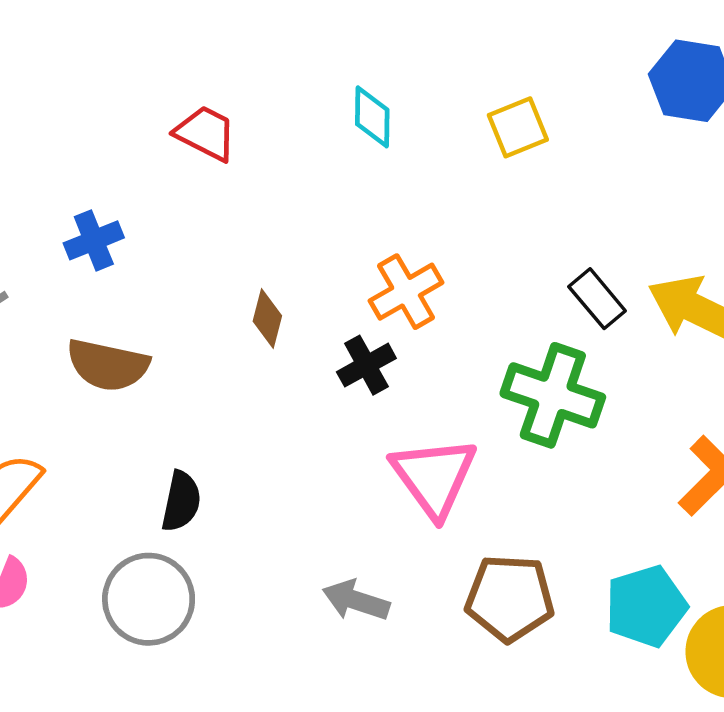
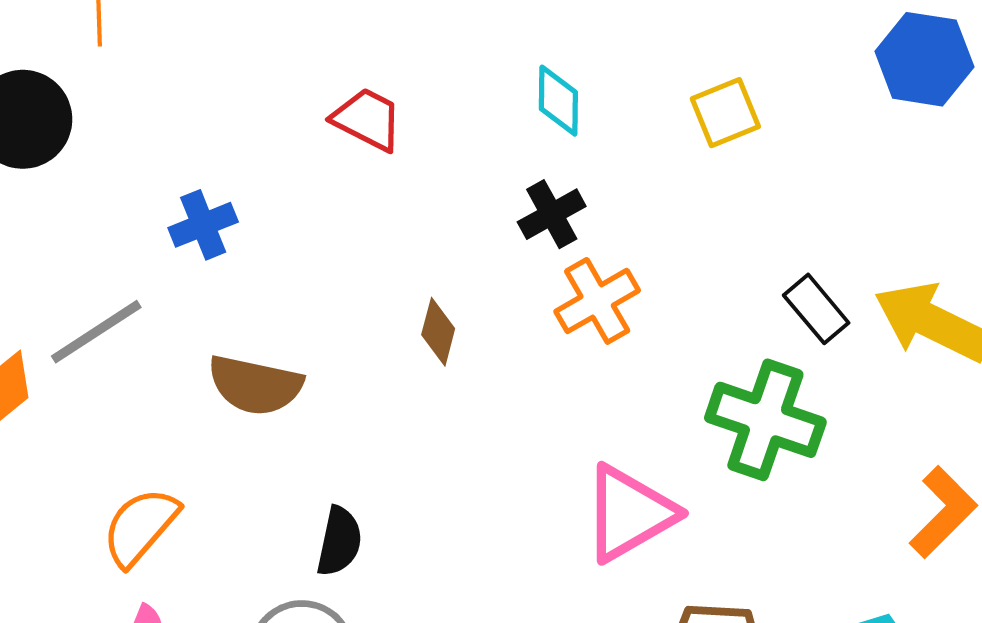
blue cross: (94, 240) -> (203, 225), moved
black cross: (366, 365) -> (552, 214), moved
pink triangle: (434, 477) -> (629, 513), turned 36

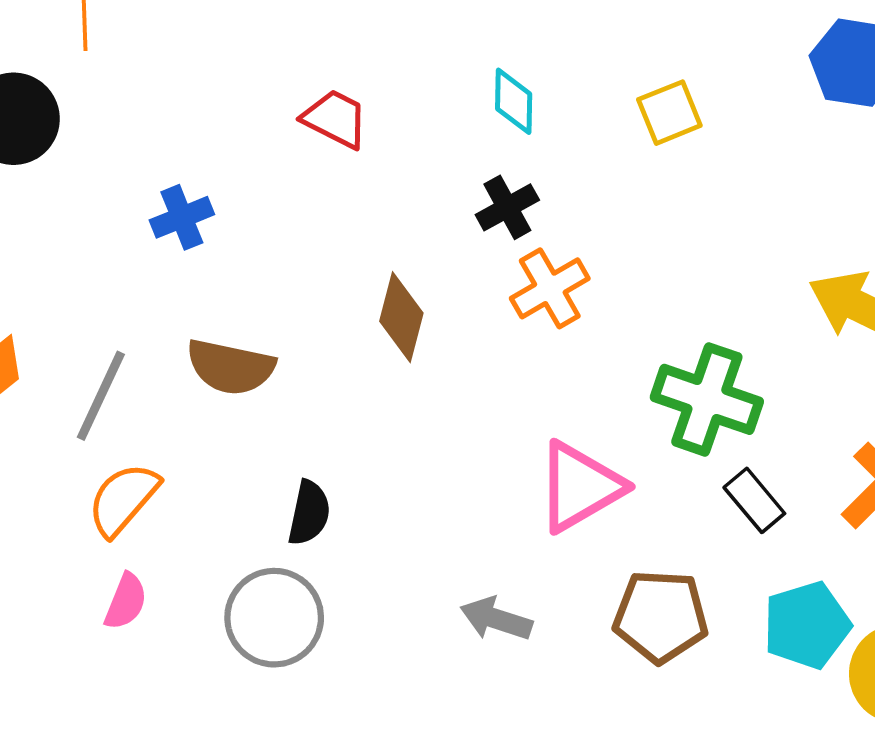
black rectangle: (816, 309) -> (754, 500), moved
gray line: (96, 332) -> (101, 396), moved, turned -32
brown diamond: (438, 332) -> (401, 317), size x1.4

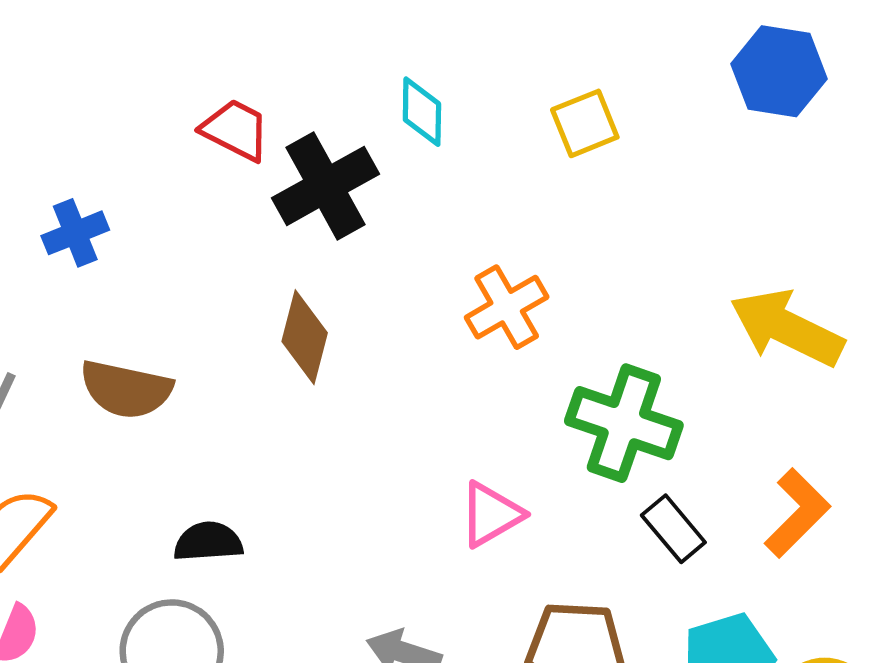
black cross: (507, 207) -> (325, 186), moved, size x1.6
orange cross: (550, 288) -> (507, 307), moved
pink triangle: (580, 487) -> (491, 514), size x0.7
black semicircle: (309, 513) -> (208, 542), turned -106

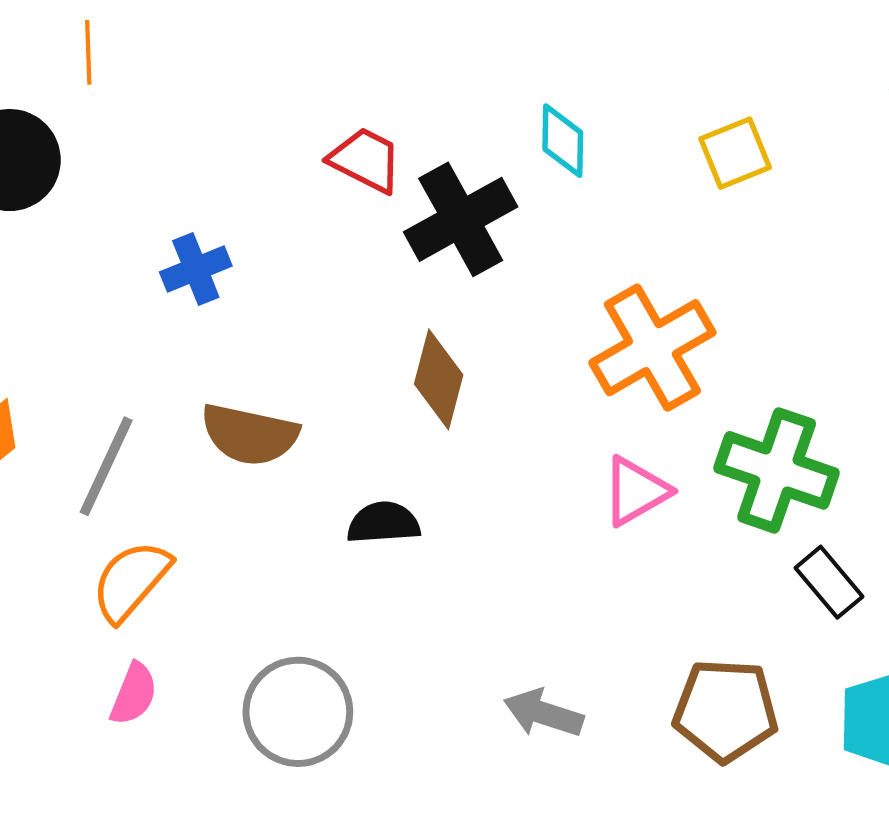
orange cross: (507, 307) -> (652, 348), size x1.4
pink triangle: (491, 514) -> (636, 491), moved
black semicircle: (208, 542) -> (383, 523), moved

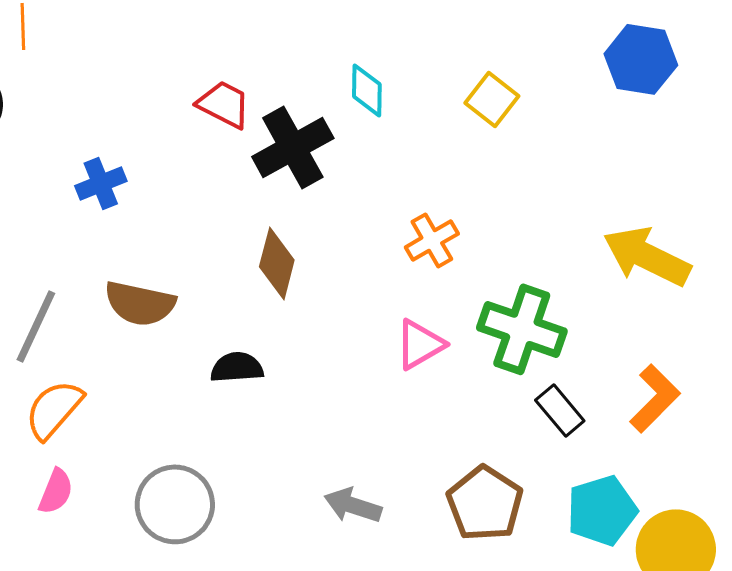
yellow square: (735, 153) -> (492, 99), turned -30
orange cross: (652, 348) -> (432, 240), size x0.6
brown pentagon: (726, 710) -> (485, 503), turned 30

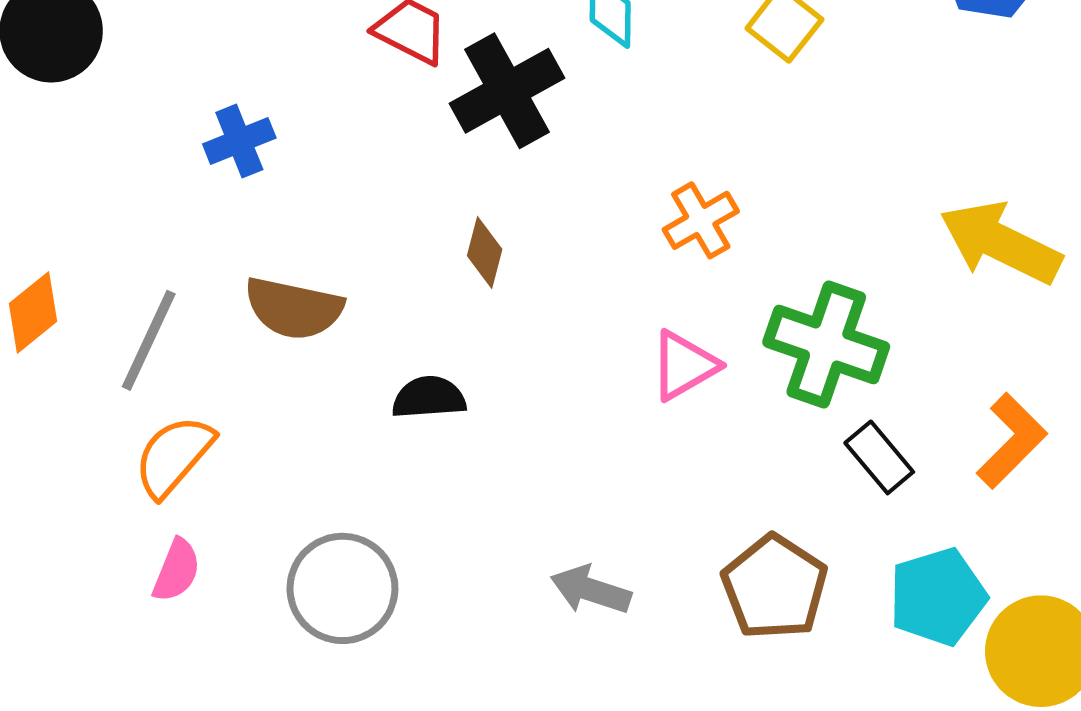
brown diamond: (277, 263) -> (485, 252), size x0.7

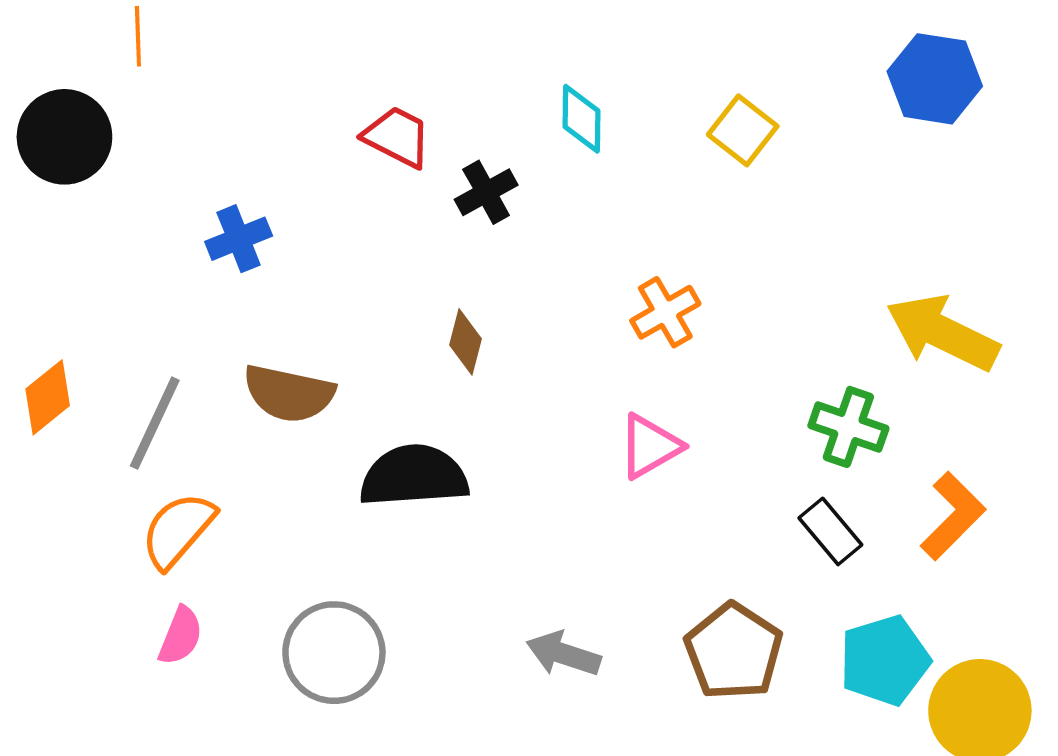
black cross: (507, 91) -> (486, 192), size x0.6
green cross: (826, 345) -> (848, 427), moved, size x0.7
black semicircle: (429, 397) -> (414, 476), size x1.6

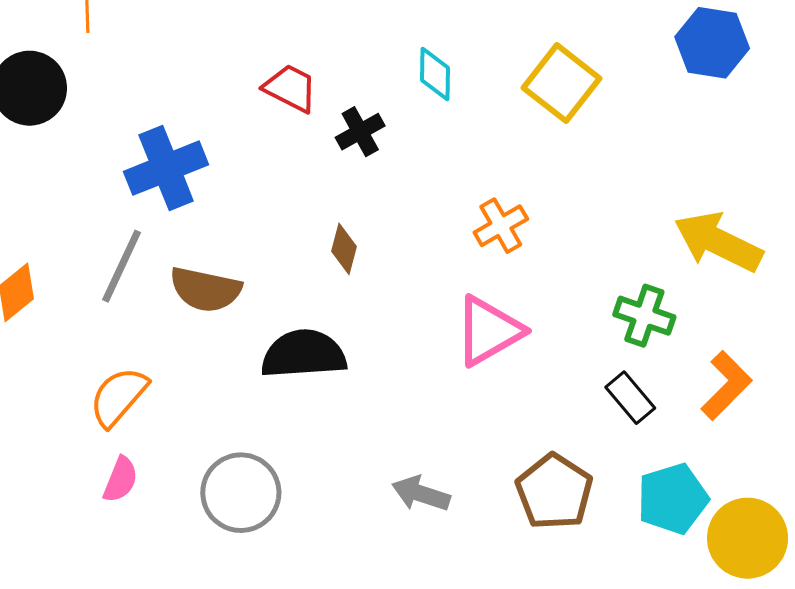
yellow square: (743, 130) -> (561, 83), size x1.4
blue cross: (239, 239) -> (166, 168), size x1.6
gray line: (155, 423) -> (122, 266), moved
pink triangle: (650, 446) -> (489, 331), size x1.4

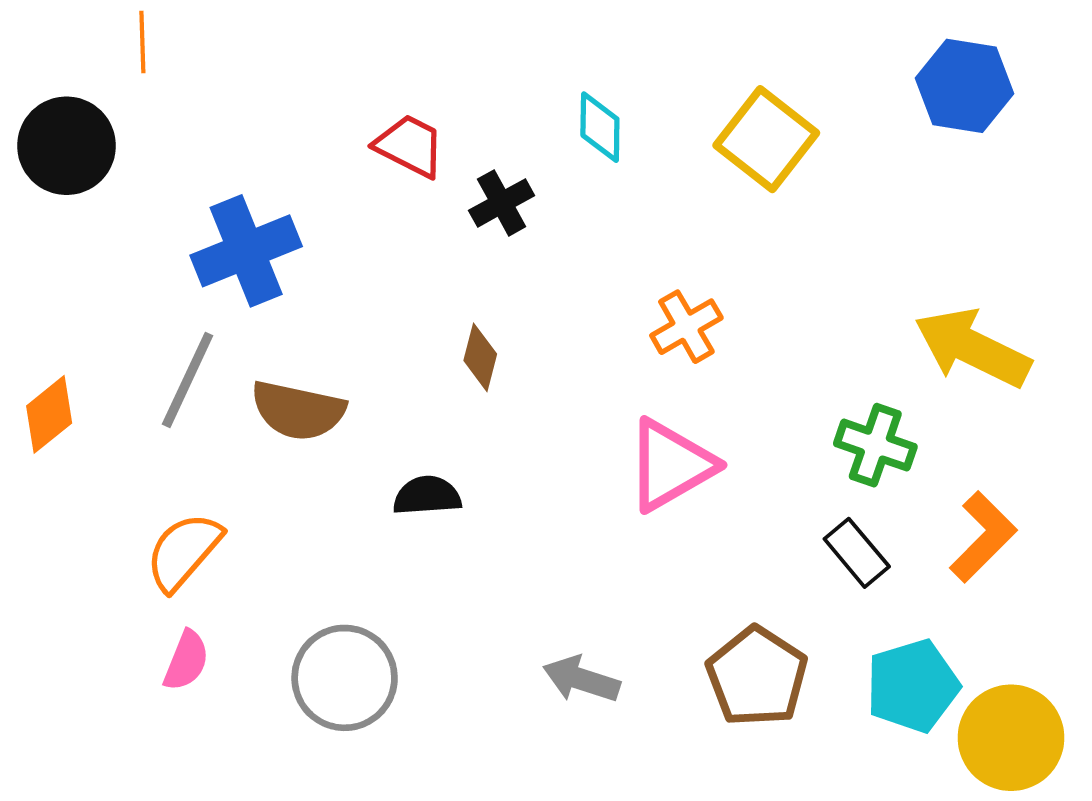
black semicircle: (304, 354) -> (427, 496), size x0.6

